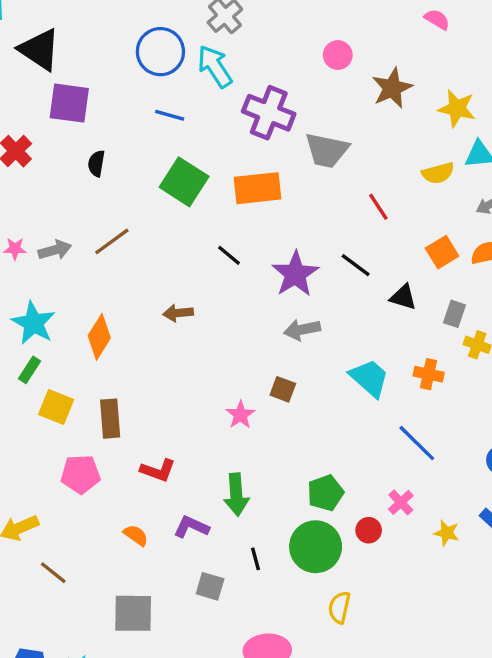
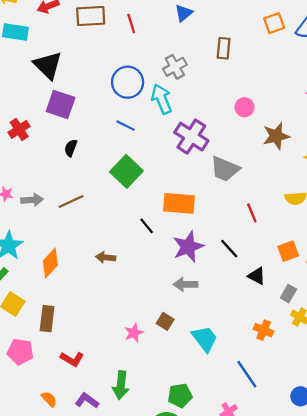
orange rectangle: (257, 188) -> (179, 203), moved
cyan trapezoid: (369, 378) -> (205, 339), moved

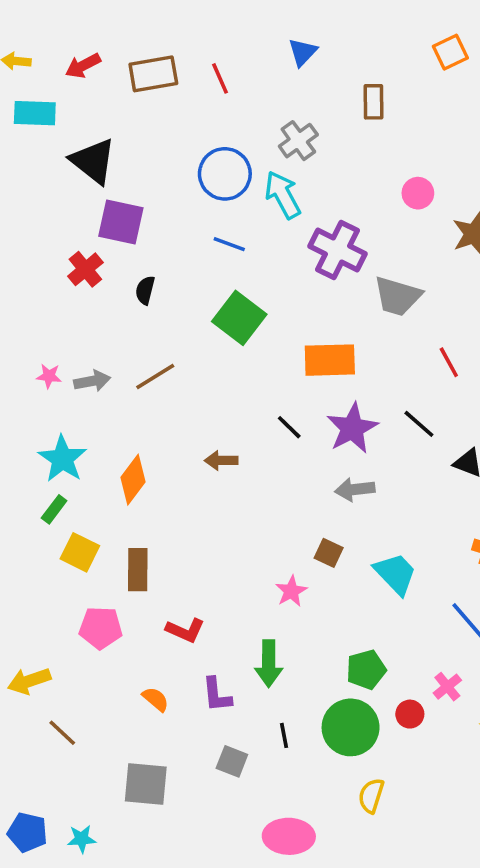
red cross: (19, 129) -> (85, 269), moved
black line: (147, 226) -> (289, 427), moved
pink star: (134, 333) -> (291, 591), moved
purple L-shape: (87, 401) -> (217, 695), turned -125

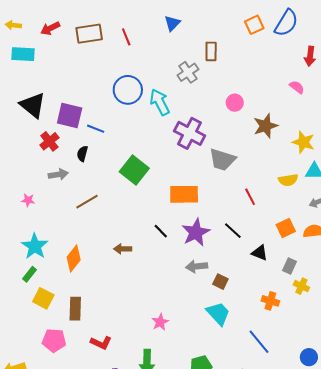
gray cross: (298, 141) -> (188, 72), moved
black triangle: (93, 161) -> (33, 105), moved
blue line: (229, 244) -> (96, 129), moved
gray arrow: (92, 381) -> (58, 174), moved
brown square: (329, 553) -> (220, 282), moved

